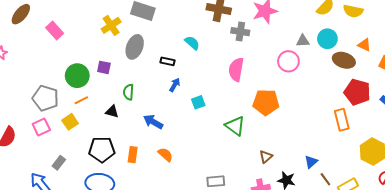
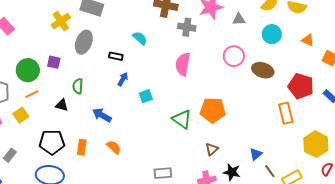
gray triangle: (303, 41) -> (239, 19), moved
brown ellipse: (344, 60) -> (263, 70), moved
orange pentagon: (266, 102) -> (213, 110), moved

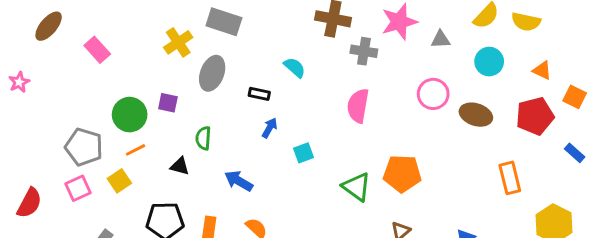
red pentagon: (301, 86) -> (535, 116), moved, turned -30

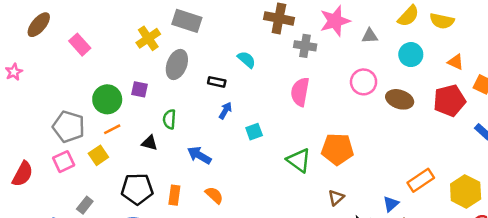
orange rectangle: (510, 178) -> (421, 180), moved, turned 70

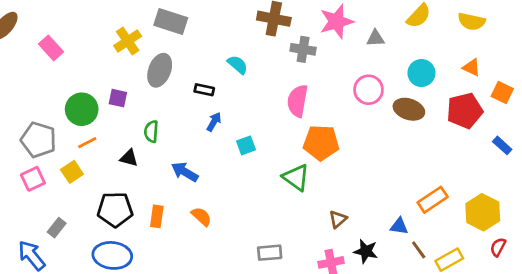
yellow semicircle: (442, 21) -> (472, 21), moved
cyan circle: (411, 55) -> (421, 73), moved
orange pentagon: (337, 149) -> (321, 143), moved
blue triangle: (391, 204) -> (399, 226), turned 49

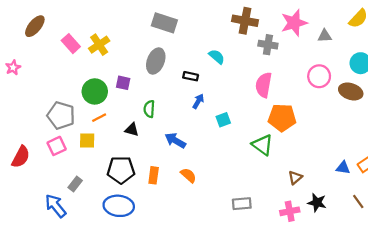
yellow cross: (128, 41) -> (99, 45), moved
yellow square: (72, 172) -> (87, 140), turned 35
blue triangle: (399, 226) -> (343, 168), moved

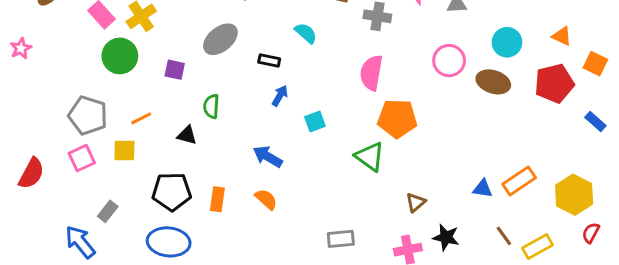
gray ellipse: (156, 61) -> (220, 39), turned 30
green circle: (95, 91) -> (120, 56), moved
blue arrow: (175, 140) -> (268, 157), moved

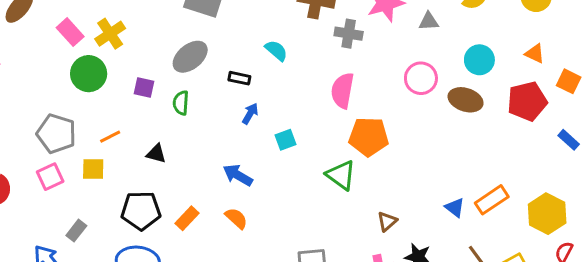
green semicircle: (211, 106) -> (181, 103), moved
blue triangle: (483, 189) -> (455, 207), turned 30
orange rectangle: (217, 199) -> (187, 218), turned 35

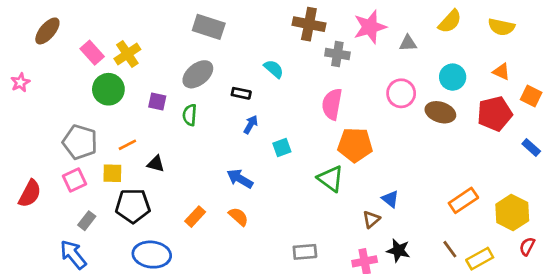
black triangle: (156, 154) -> (156, 164), moved
blue triangle: (455, 207) -> (390, 199), moved
black pentagon: (141, 211) -> (133, 206), moved
gray rectangle: (76, 231) -> (87, 221), moved

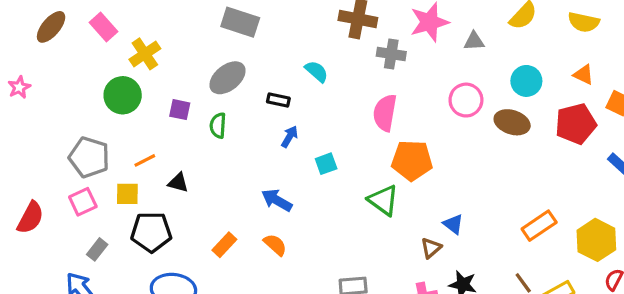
pink rectangle: (92, 53) -> (103, 27), moved

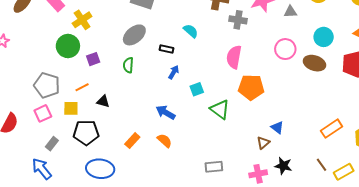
purple square: (180, 110) -> (93, 59), moved, turned -32
green triangle: (383, 200) -> (220, 109), moved

